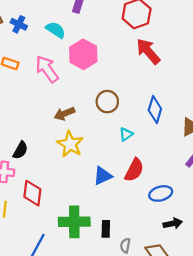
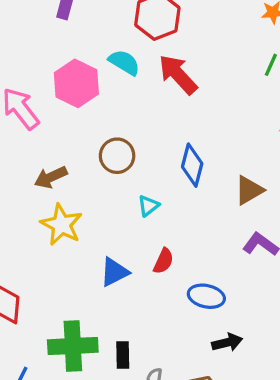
cyan semicircle: (56, 30) -> (124, 62), moved
red semicircle: (134, 170) -> (163, 261), size x0.7
blue ellipse: (161, 193) -> (206, 296), turned 30

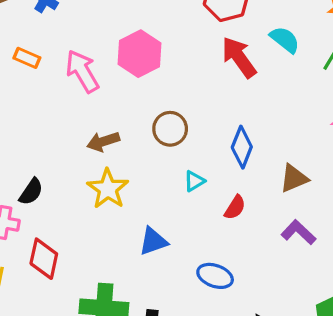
cyan semicircle: (124, 62) -> (285, 40), moved
red semicircle: (163, 261) -> (235, 207), moved
blue ellipse: (206, 296) -> (215, 276), moved

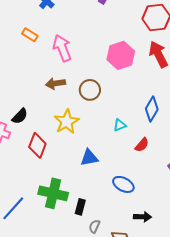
pink hexagon: (139, 54) -> (121, 55), moved
brown circle: (170, 129) -> (90, 90), moved
brown arrow: (103, 141) -> (56, 83), moved
red diamond: (44, 259) -> (37, 145), moved

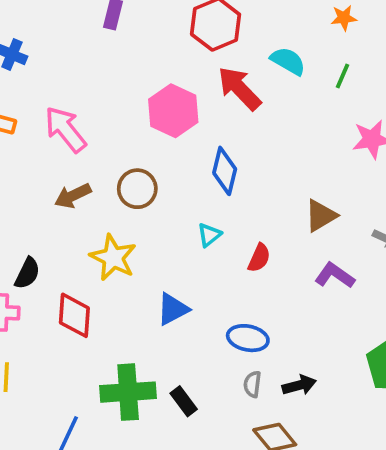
blue diamond: (152, 109) -> (225, 171), moved
black rectangle: (80, 207) -> (184, 401), turned -35
gray semicircle: (94, 226) -> (252, 384), moved

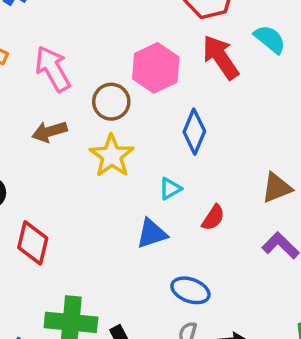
brown circle: (137, 189) -> (111, 102), moved
yellow star: (113, 258) -> (112, 156), moved
blue triangle: (173, 309) -> (152, 234), moved

